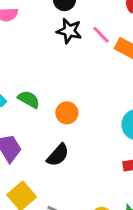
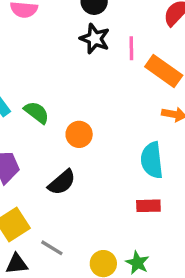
pink line: (101, 35) -> (131, 48), turned 36

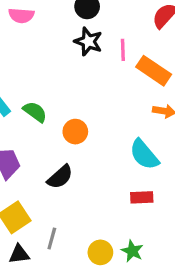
cyan semicircle: (152, 160) -> (144, 155), turned -32
gray line: (52, 248) -> (52, 239), turned 75

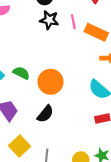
orange circle: (75, 132) -> (51, 82), size x1.5

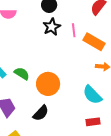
black star: (49, 20) -> (52, 27), turned 30

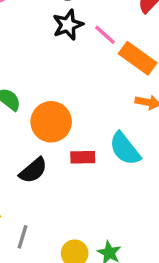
pink line: (74, 30) -> (105, 35), turned -48
red rectangle: (93, 122) -> (83, 157), moved

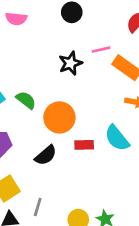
black star: (68, 25) -> (70, 63), moved
pink line: (105, 35) -> (101, 50), turned -54

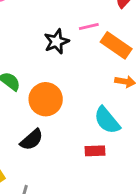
red rectangle: (84, 145) -> (95, 151), moved

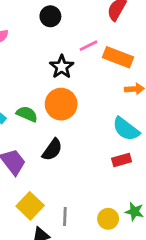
orange circle: (46, 99) -> (61, 104), moved
black semicircle: (32, 140) -> (52, 150), moved

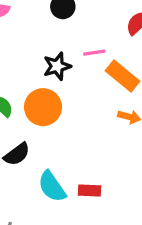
cyan semicircle: (126, 129) -> (52, 187), moved

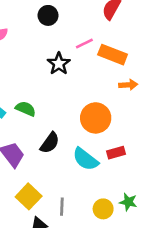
orange circle: (43, 107) -> (96, 118), moved

